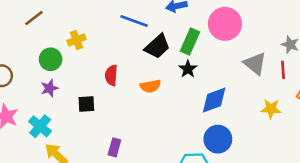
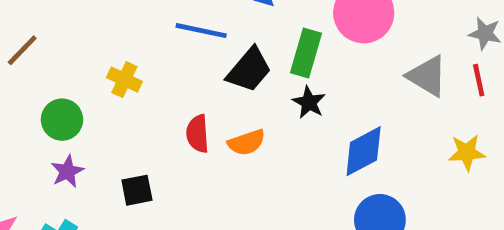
yellow cross: (76, 40) -> (124, 80), moved, turned -36
red semicircle: (111, 75) -> (198, 134), moved

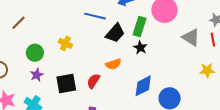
yellow cross: (124, 80) -> (65, 43), moved
red semicircle: (198, 134) -> (93, 81), moved, turned 35
blue diamond: (364, 151) -> (143, 86), moved
black square: (137, 190) -> (66, 84), size x1.5

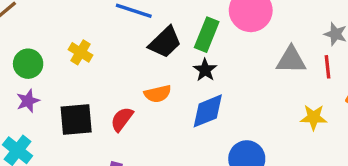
gray triangle: (191, 37) -> (291, 60), turned -36
blue diamond: (143, 86) -> (208, 111), moved

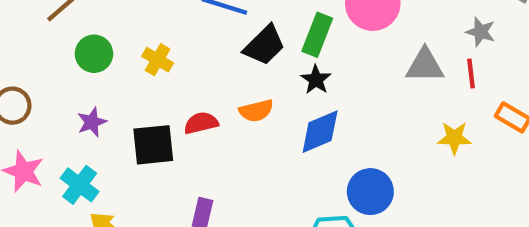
green circle: (28, 64) -> (94, 54), moved
red semicircle: (122, 119) -> (201, 123), moved, turned 40

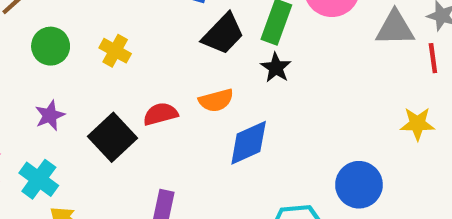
gray triangle: (425, 66) -> (395, 28), moved
blue diamond: (320, 132) -> (249, 143), moved
black square: (153, 145) -> (113, 137), turned -36
blue circle: (370, 192) -> (359, 185), moved

